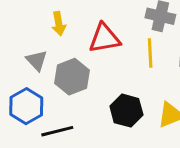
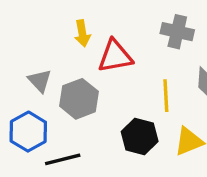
yellow arrow: (59, 24) -> (82, 33), moved
yellow line: (150, 53) -> (166, 96), moved

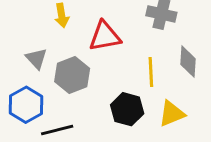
yellow arrow: (82, 33) -> (62, 15), moved

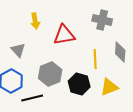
gray hexagon: (72, 75) -> (50, 74), moved

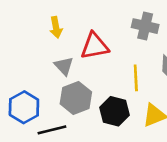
gray triangle: (18, 50) -> (64, 66), moved

